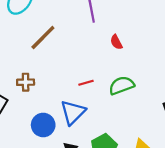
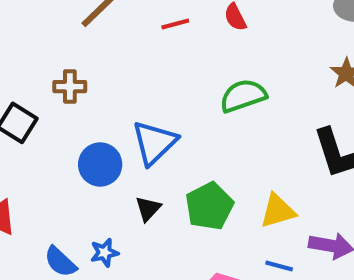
red line: (86, 83) -> (175, 24), moved

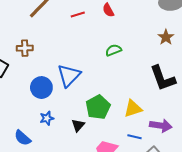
green semicircle: (243, 96) -> (114, 50), size x0.7
black triangle: (148, 209) -> (78, 125), moved
blue star: (104, 253) -> (47, 118), moved

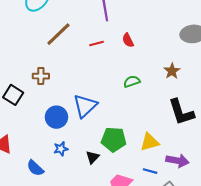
brown star: (166, 37) -> (172, 71), moved
green pentagon: (98, 107) -> (114, 139), turned 30

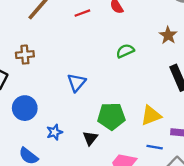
blue triangle: (85, 106) -> (76, 83), size x0.7
blue circle: (56, 117) -> (25, 108), moved

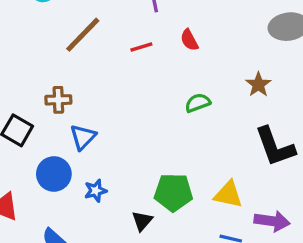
blue triangle: (76, 83) -> (83, 137), moved
yellow triangle: (151, 115) -> (228, 194), turned 30
blue star: (54, 132) -> (96, 191), moved

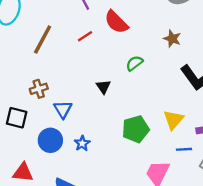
red semicircle: (189, 40) -> (116, 22), size x1.6
yellow triangle: (228, 194) -> (174, 120), turned -45
black triangle: (142, 221) -> (103, 87), moved

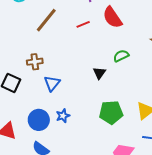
black triangle: (103, 87) -> (99, 73), moved
blue circle: (50, 140) -> (39, 120), moved

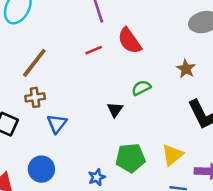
brown line: (46, 20) -> (34, 63), moved
blue star: (63, 116) -> (97, 177), moved

